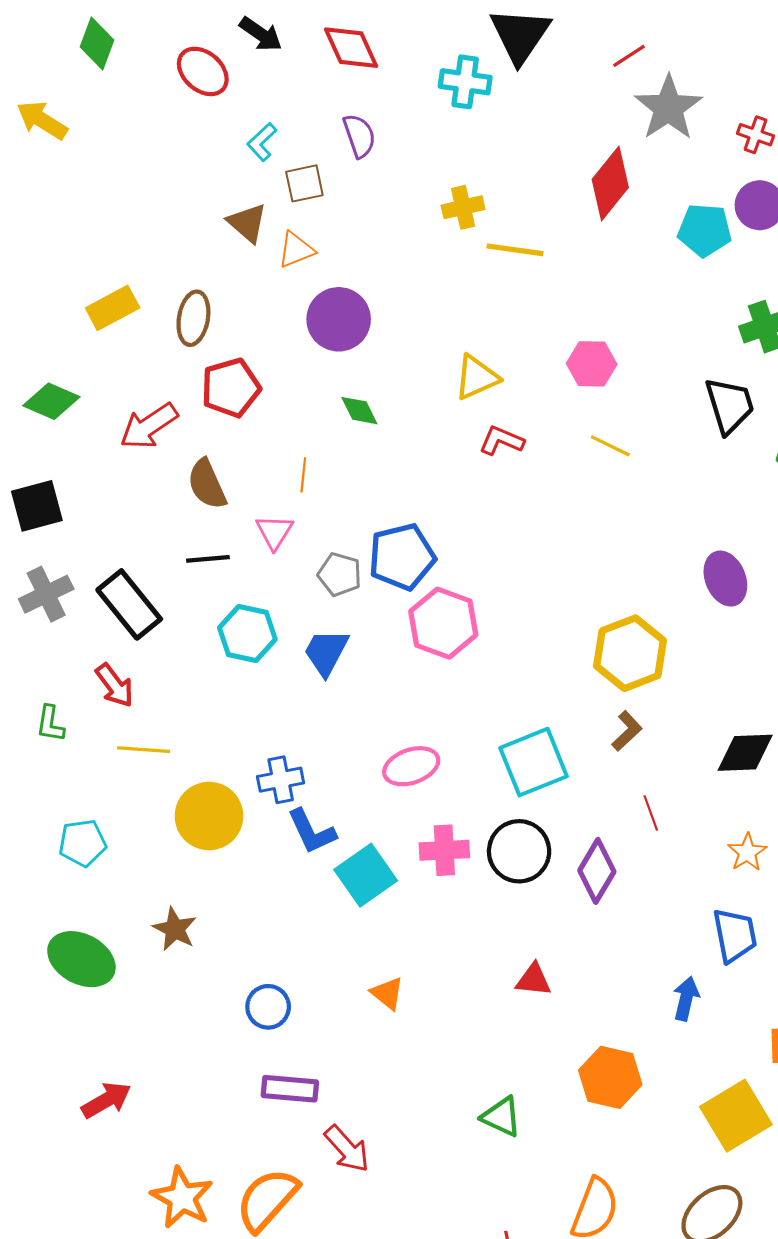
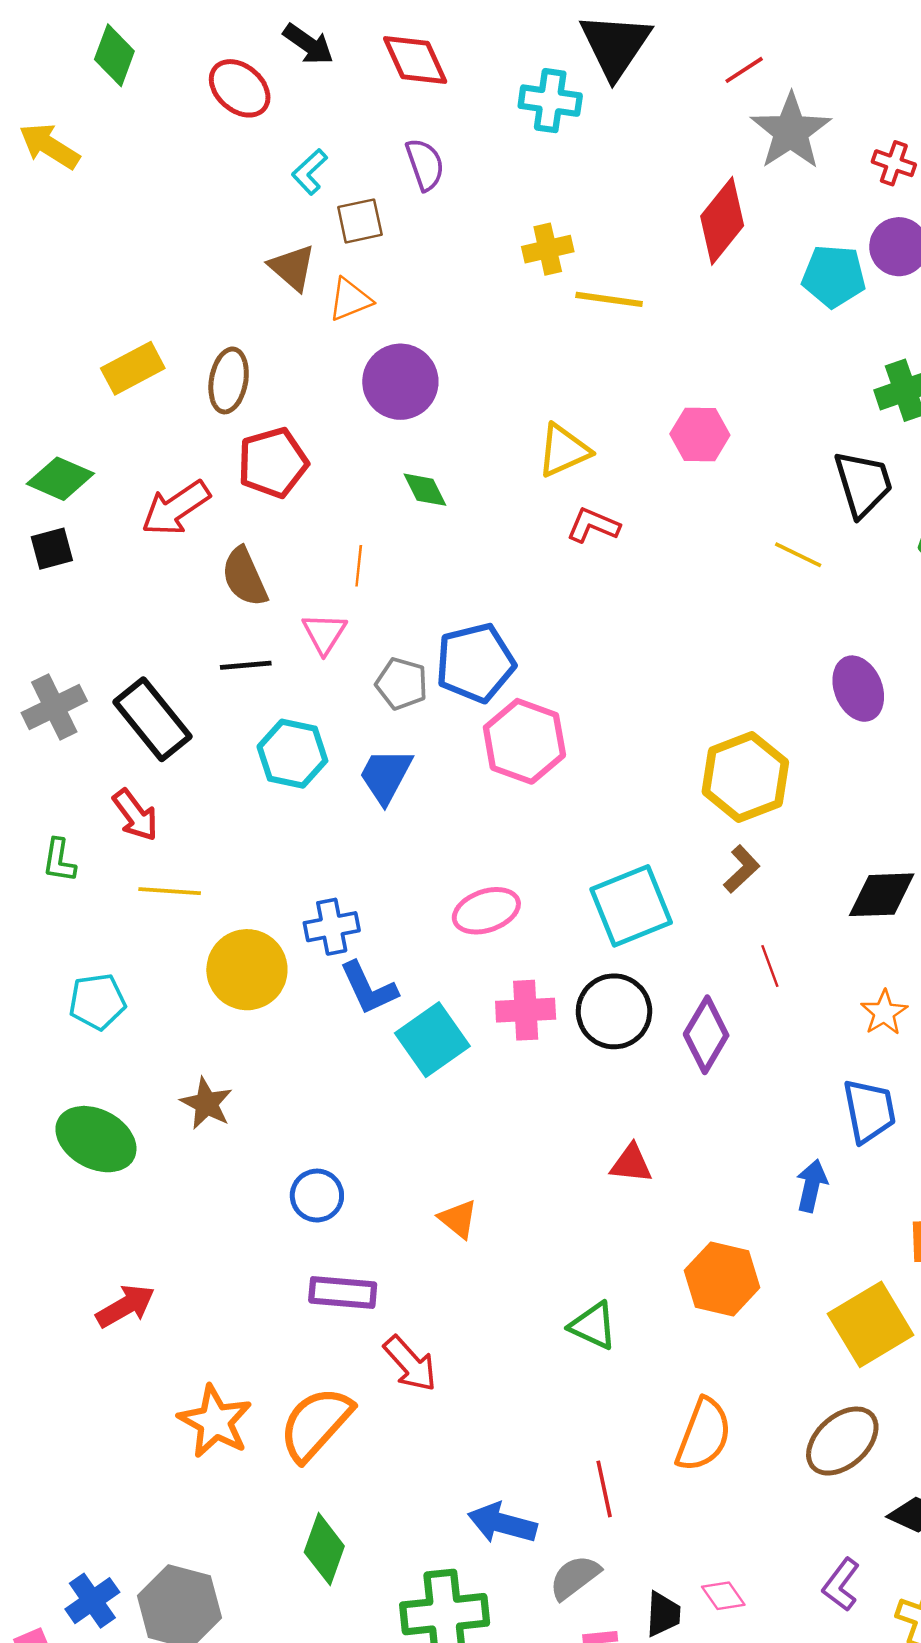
yellow line: (610, 446) -> (798, 555), moved
black square: (37, 506) -> (52, 549), moved, size x0.7
orange triangle: (387, 993) -> (458, 1219), moved

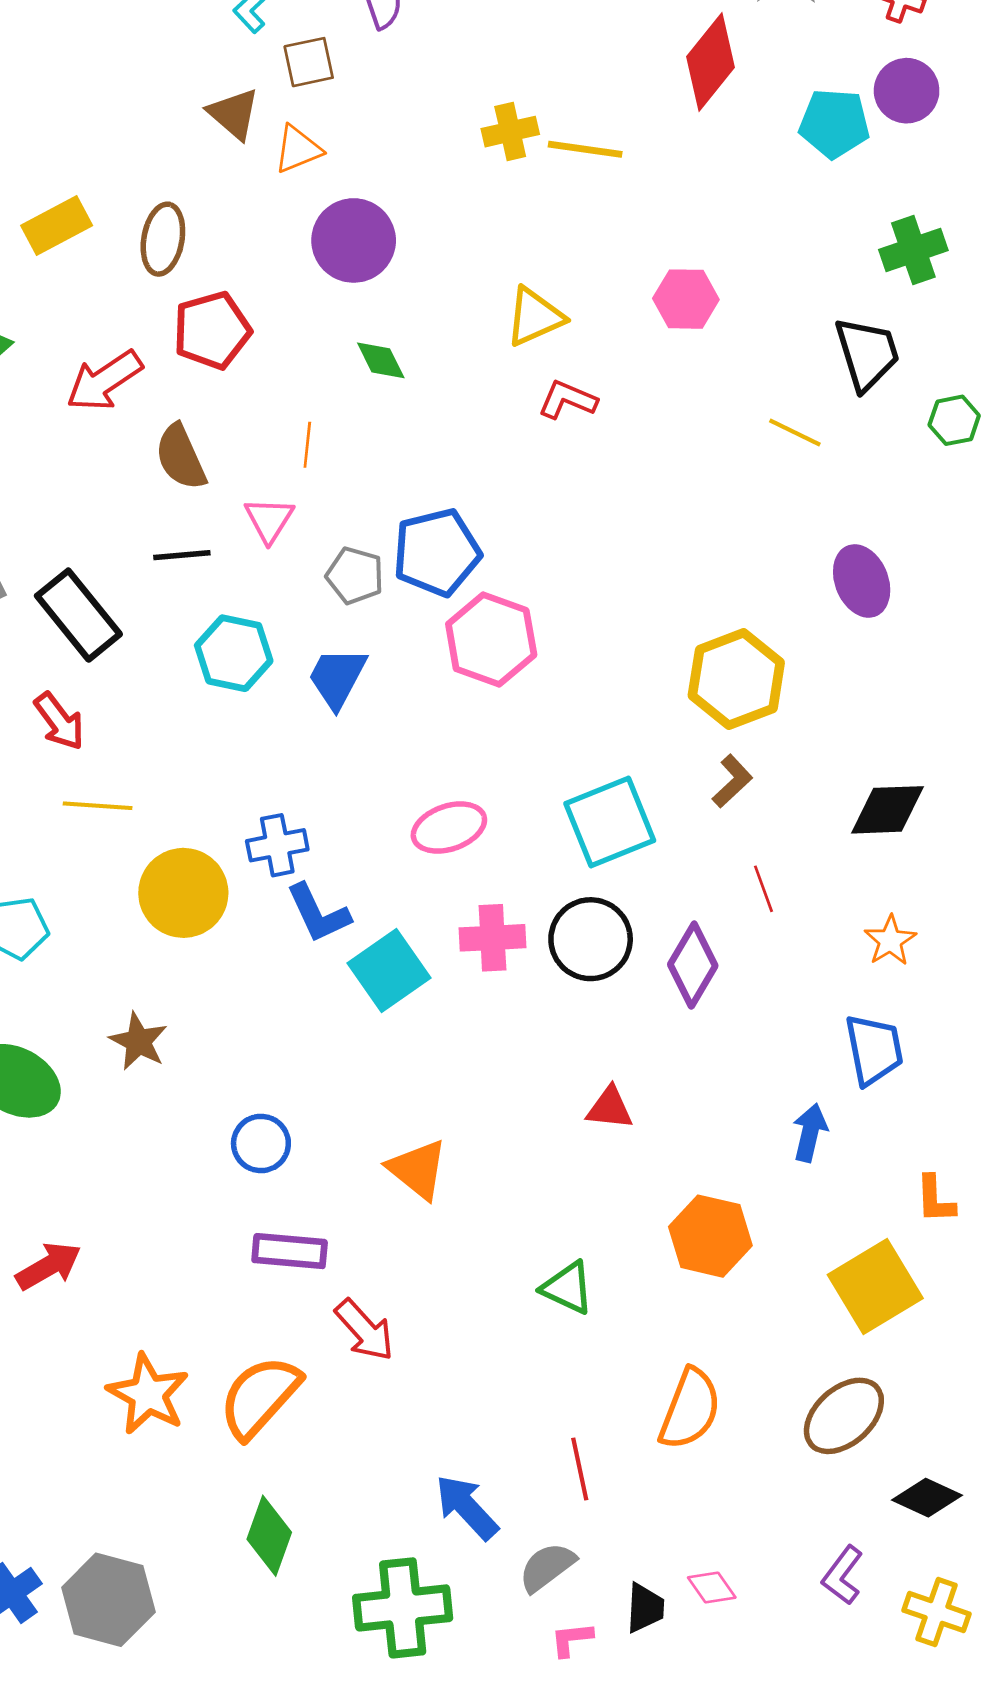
yellow cross: (548, 249) -> (510, 132), moved
orange triangle: (458, 1219) -> (418, 1169), size x1.4
blue arrow: (502, 1523) -> (467, 1507), turned 32

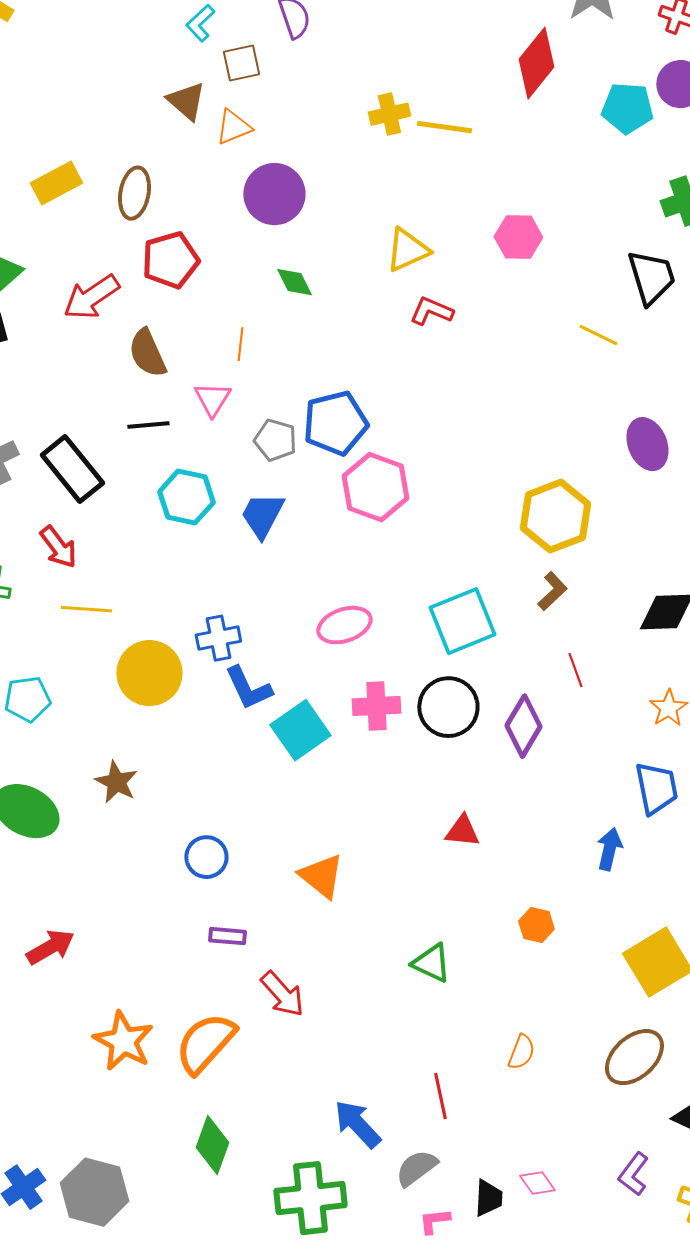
orange hexagon: (710, 1236) -> (536, 925), size x0.6
purple rectangle: (290, 1251) -> (227, 936), size x0.7
orange semicircle: (690, 1409) -> (521, 1052), size x0.6

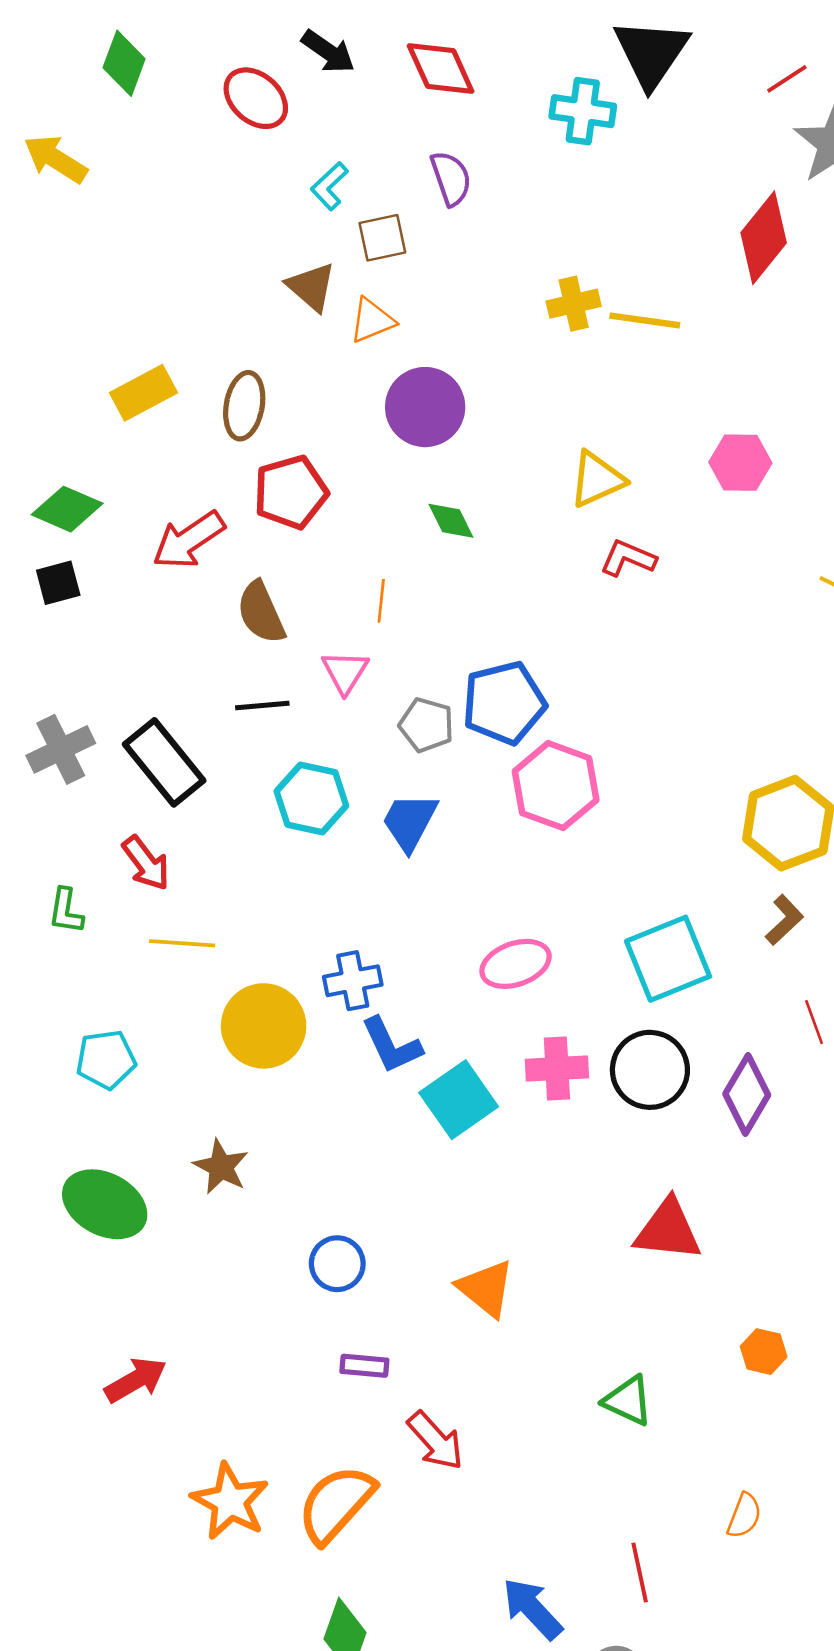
red triangle: (462, 831) -> (668, 1230), size x1.5

